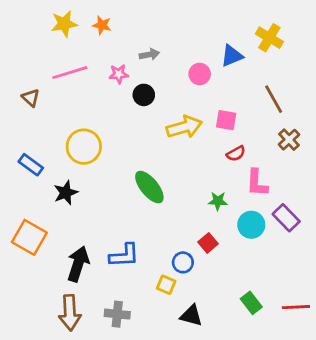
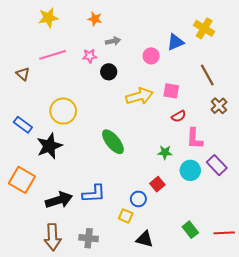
orange star: (102, 25) -> (95, 19), moved
black star: (66, 193) -> (49, 146), size x1.4
black arrow: (78, 264) -> (59, 200), turned 55

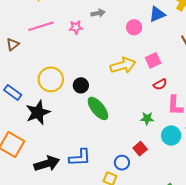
black circle: (109, 72) -> (81, 85), moved
brown triangle: (23, 74) -> (13, 44), turned 40
pink square: (171, 91) -> (153, 60), turned -35

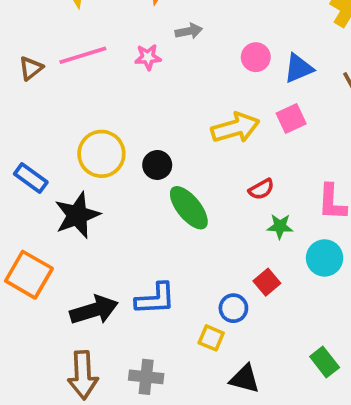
blue triangle: (157, 14) -> (299, 68), moved
brown triangle: (13, 44) -> (31, 68), moved
red semicircle: (160, 84) -> (261, 189), moved

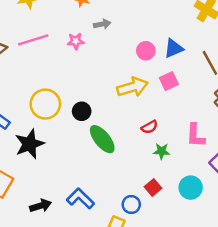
pink circle: (256, 57) -> (146, 51), moved
cyan circle: (325, 258) -> (191, 188), moved
blue L-shape: (155, 299) -> (80, 198), turned -132
black arrow: (94, 310) -> (40, 206), size x0.7

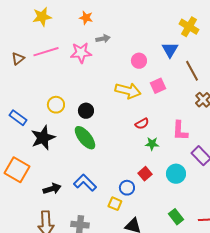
pink star: (76, 41) -> (81, 53), size x1.5
blue triangle: (174, 48) -> (170, 50), moved, turned -36
yellow arrow: (132, 87) -> (128, 91), turned 30
yellow circle: (45, 104) -> (56, 105), size x0.7
green ellipse: (102, 139) -> (85, 138), moved

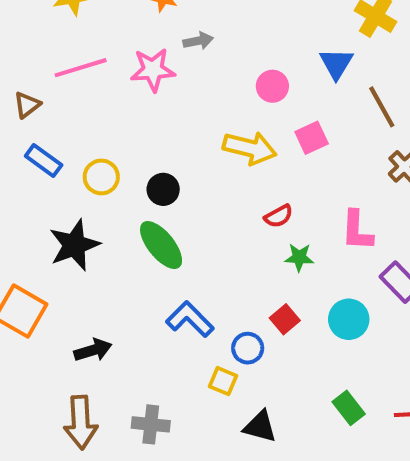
brown triangle: (18, 59) -> (27, 105), moved
blue rectangle: (18, 118) -> (44, 160), moved
blue L-shape: (85, 183) -> (190, 319), moved

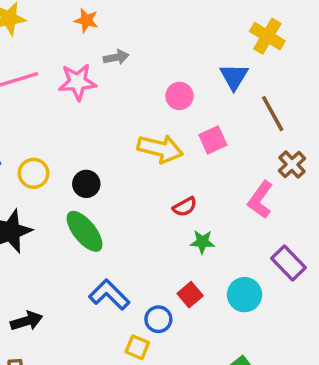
pink L-shape: (357, 231) -> (260, 200), moved, turned 33

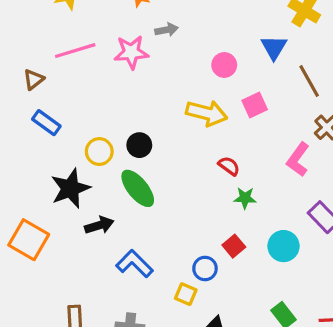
yellow circle: (34, 173) -> (99, 152), moved
red semicircle: (185, 207) -> (229, 166), turned -115
blue L-shape: (109, 295) -> (134, 264), moved
black arrow: (27, 321) -> (99, 225), moved

